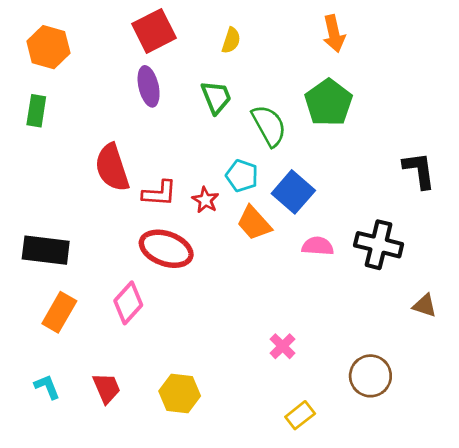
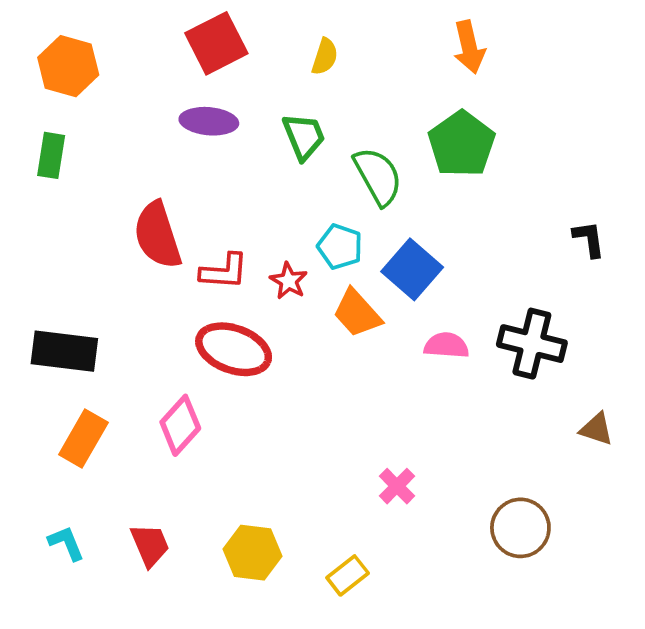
purple ellipse: (149, 86) -> (209, 121), turned -72
black L-shape: (419, 170) -> (589, 239), size x0.7
yellow rectangle: (300, 415) -> (348, 575), moved

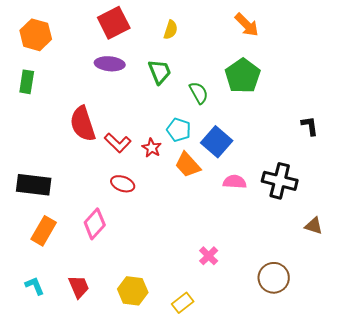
orange arrow: (469, 47) -> (247, 25), turned -32
green semicircle: (378, 176) -> (199, 93), size x0.7
red L-shape: (224, 271) -> (118, 143), turned 40
red ellipse: (234, 349) -> (123, 184), size x0.6

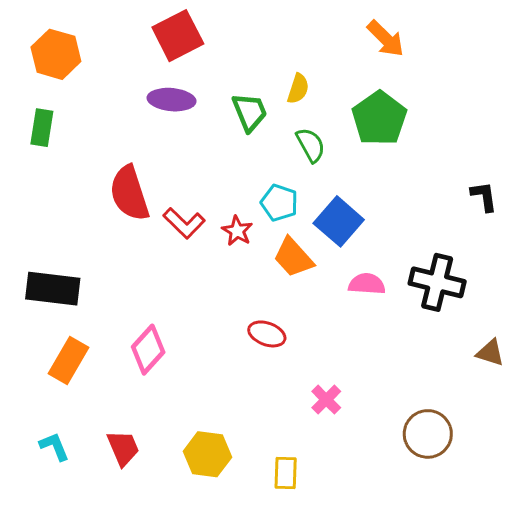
yellow semicircle: (171, 30) -> (298, 89), moved
red ellipse: (123, 184) -> (267, 334), moved
yellow rectangle: (183, 303) -> (286, 473), turned -50

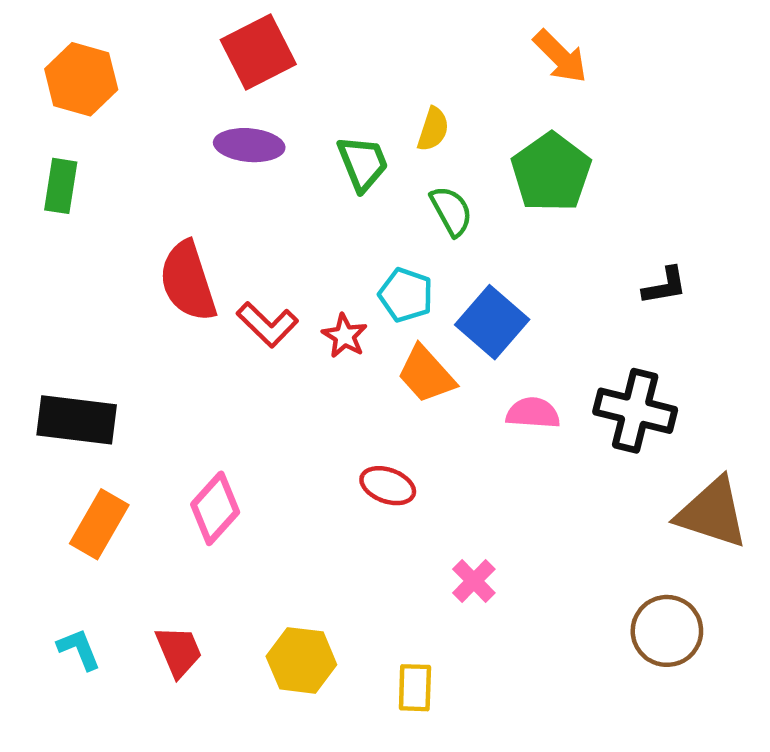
black L-shape: (484, 196) -> (665, 286), moved, turned 88
brown triangle: (490, 353) -> (712, 513), size x1.8
brown circle: (428, 434) -> (667, 631), moved

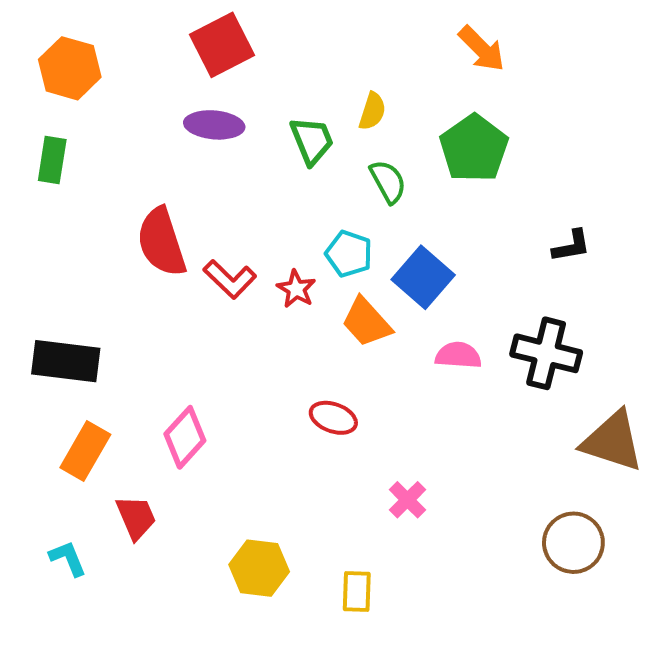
red trapezoid: (179, 651) -> (136, 517), moved

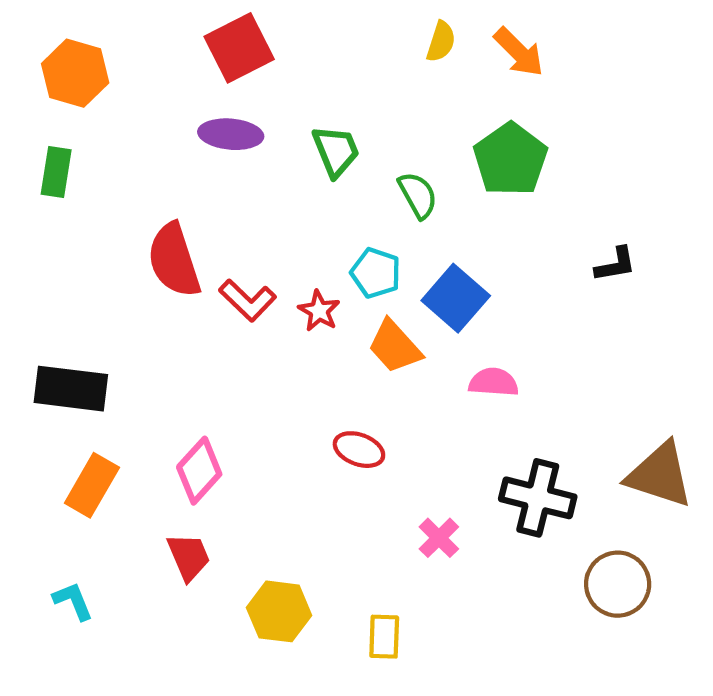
yellow semicircle: (372, 111) -> (441, 42), moved
black cross: (546, 353) -> (538, 498), moved
red trapezoid: (136, 517) -> (189, 557), moved

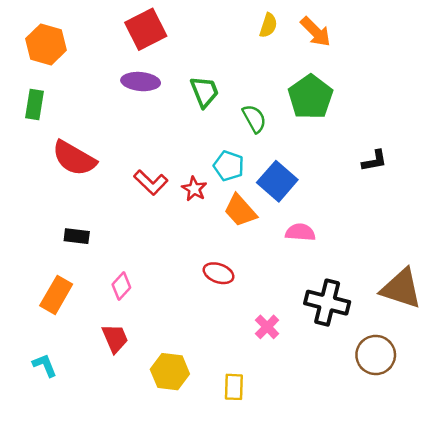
red semicircle: (174, 260) -> (74, 158), moved, turned -42
black rectangle: (71, 389) -> (77, 236), moved, size x0.6
pink diamond: (199, 471) -> (121, 286), size x0.7

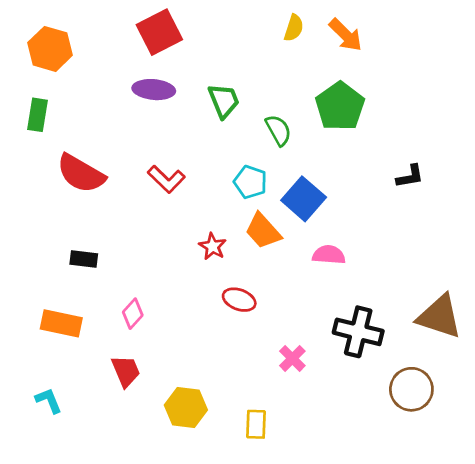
red L-shape: (151, 182) -> (166, 179), moved
red star: (194, 189) -> (213, 246), moved
orange rectangle: (56, 295) -> (61, 323), turned 72

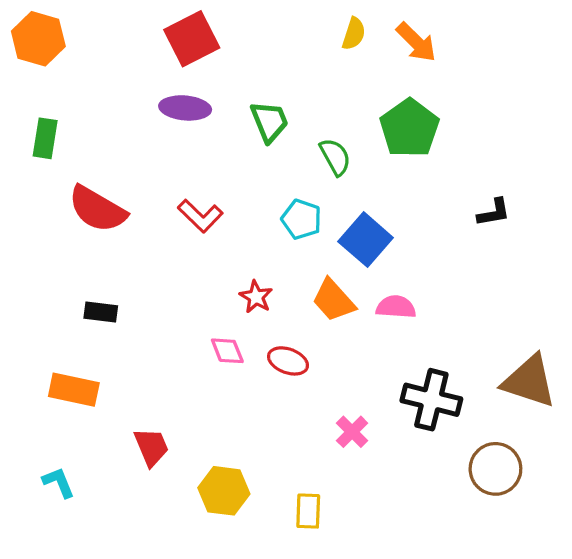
orange hexagon: (50, 49) -> (38, 39), moved
orange trapezoid: (263, 231) -> (334, 300), moved
pink diamond: (133, 314) -> (227, 351), moved, turned -64

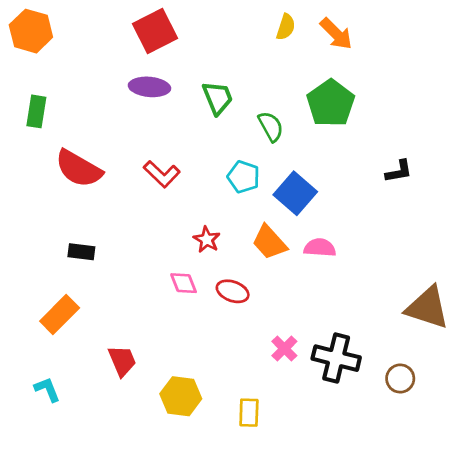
orange rectangle: (74, 390) -> (60, 314), turned -57
black cross: (431, 400) -> (336, 358), moved
brown circle: (495, 469) -> (400, 379), size x0.7

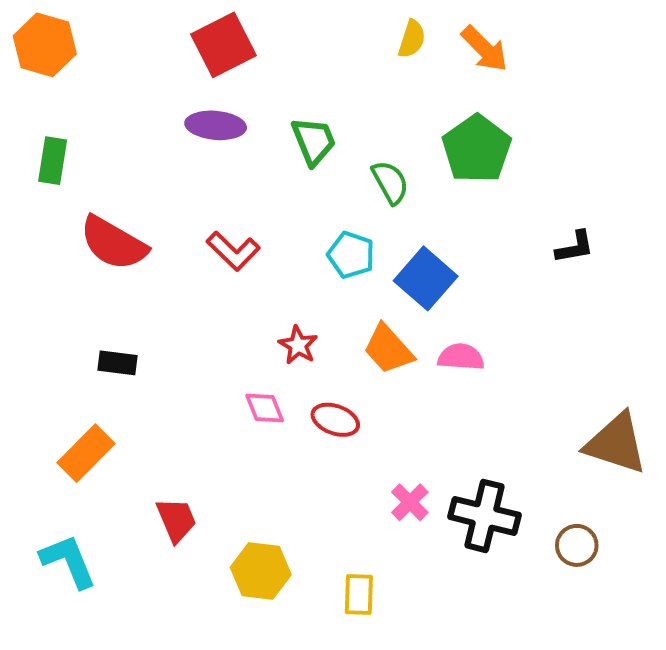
cyan L-shape: (47, 389) -> (68, 561), size x1.5

